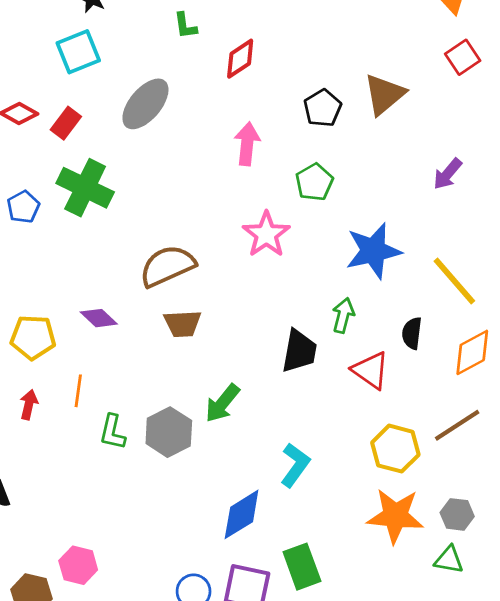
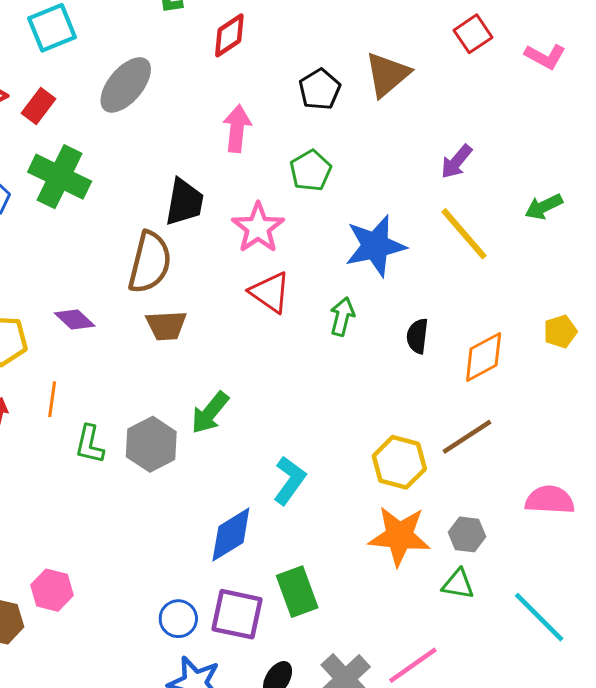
brown semicircle: (167, 266) -> (150, 262), turned 128
yellow line: (454, 281) -> (464, 234), moved
black trapezoid: (299, 351) -> (184, 202), moved
red triangle: (371, 370) -> (270, 292), moved

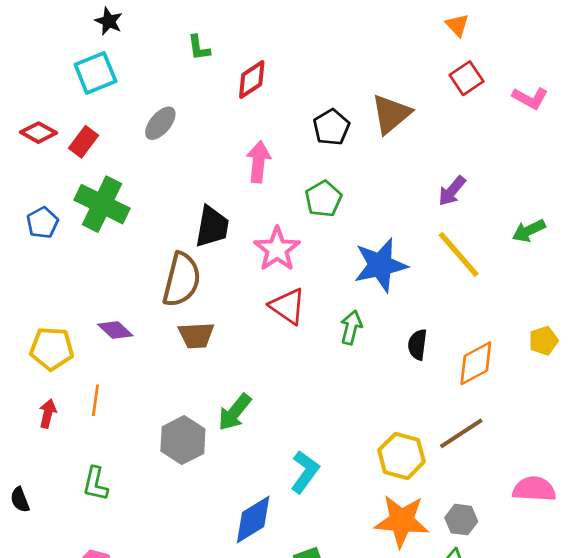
gray ellipse: (126, 85) -> (160, 123), size x0.7
green L-shape: (90, 444) -> (95, 484), moved

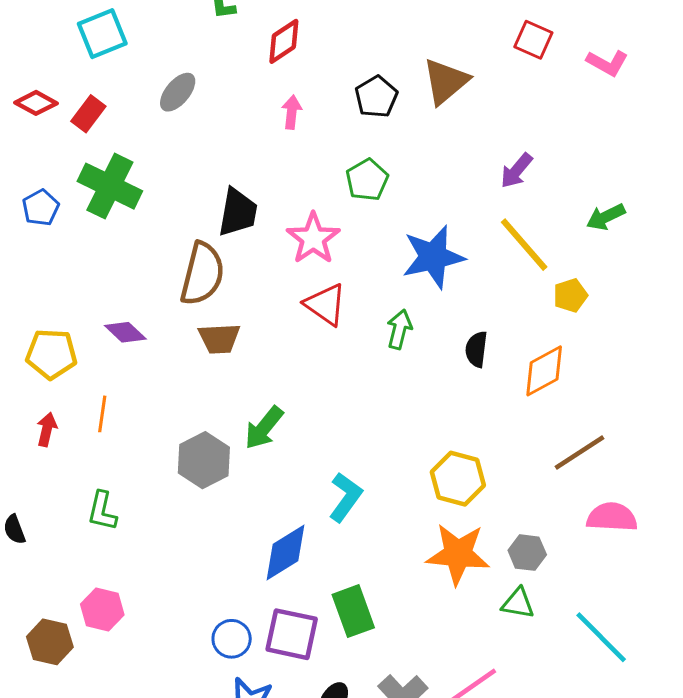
red square: (467, 78) -> (533, 40), turned -32
pink arrow: (258, 162) -> (292, 112), moved, size x0.7
yellow pentagon: (543, 341) -> (570, 295), moved
brown line: (461, 433) -> (580, 452), moved

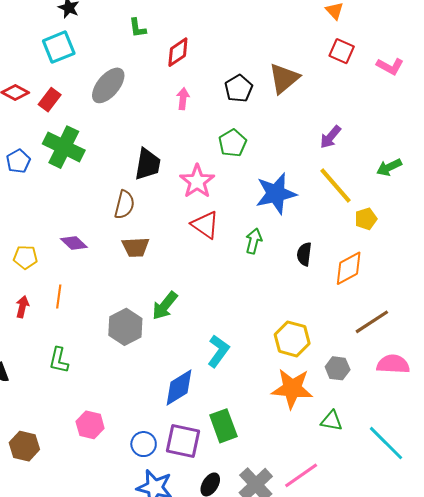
gray ellipse: (178, 92) -> (108, 85), size x1.4
brown semicircle: (202, 274) -> (124, 205), size x0.7
yellow pentagon: (51, 354) -> (25, 257), size x0.7
gray hexagon: (527, 553) -> (338, 368), moved
pink hexagon: (102, 610) -> (90, 425), moved

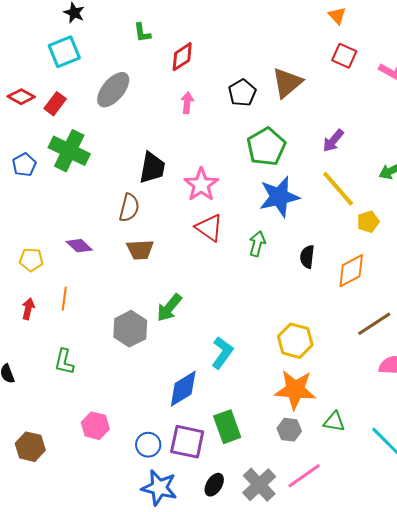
green pentagon: (232, 143) -> (266, 147), moved, size x1.4
gray hexagon: (338, 368) -> (289, 430), moved

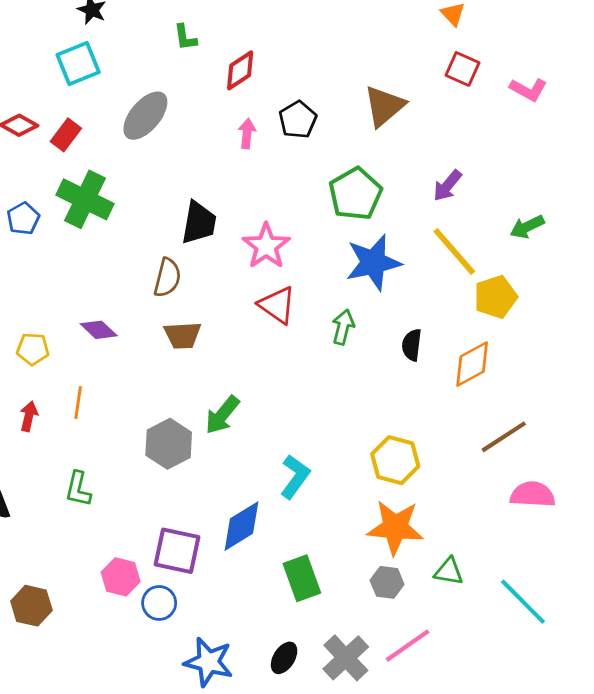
black pentagon: (242, 93) -> (298, 120), moved
yellow pentagon: (368, 222) -> (495, 297), size x1.4
purple square: (187, 442) -> (177, 551), moved
blue circle: (148, 445) -> (159, 603), moved

